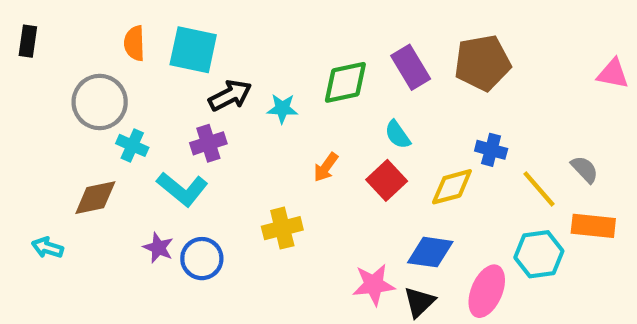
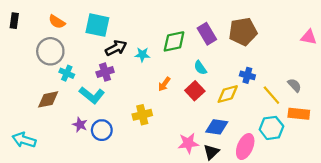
orange semicircle: (134, 43) -> (57, 22), moved, turned -56
cyan arrow: (47, 248) -> (24, 140), moved, size x1.5

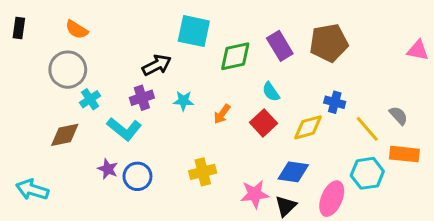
cyan square: (97, 25) -> (194, 31), moved
cyan star: (142, 55) -> (183, 101), moved
cyan cross: (67, 73) -> (90, 99), turned 32
yellow cross: (142, 115) -> (203, 172), moved

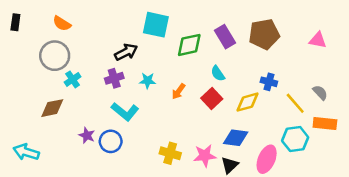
pink triangle: (418, 50) -> (318, 40), moved
cyan L-shape: (124, 129) -> (125, 112), moved
yellow cross: (203, 172) -> (170, 153), moved, turned 30

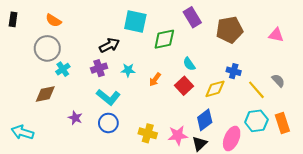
purple rectangle: (225, 37) -> (192, 17), moved
orange rectangle: (325, 124) -> (282, 123), moved, turned 66
blue diamond: (236, 138) -> (205, 120), turned -45
blue circle: (111, 141) -> (108, 123), moved

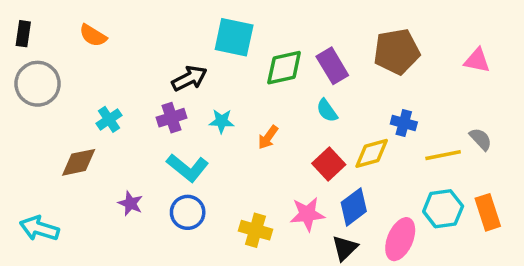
purple rectangle: (192, 17) -> (332, 66), moved
gray circle: (47, 48) -> (38, 84), moved
red square: (184, 86) -> (329, 164), moved
yellow line: (256, 90) -> (443, 155), turned -60
pink star: (178, 135) -> (307, 214), moved

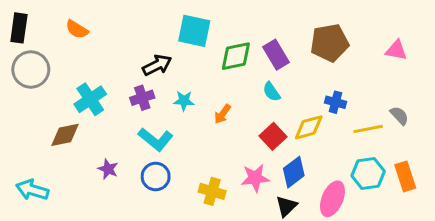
black rectangle: (23, 34) -> (19, 28), size x1.4
cyan cross: (109, 119) -> (90, 99), size x1.5

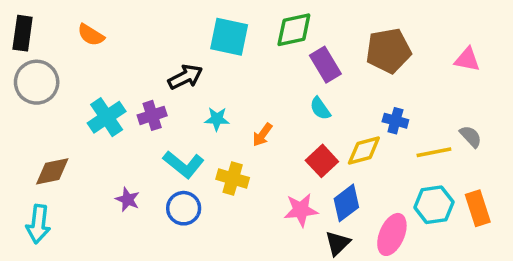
green diamond: (236, 56) -> (294, 30), moved
purple cross: (142, 98) -> (152, 115), moved
brown diamond: (65, 135) -> (52, 171), moved
cyan arrow: (32, 190) -> (38, 224), turned -100
yellow cross: (212, 191) -> (233, 178), moved

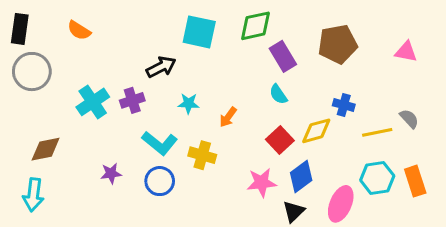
purple star: (128, 199) -> (111, 173), turned -30

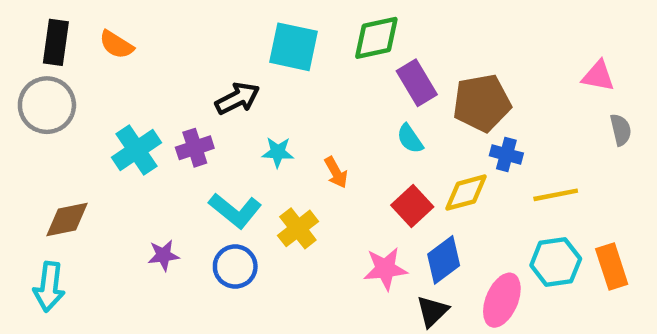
black rectangle: (20, 29) -> (56, 42), moved
brown pentagon: (338, 44) -> (482, 103), moved
orange arrow: (228, 117) -> (336, 172), turned -65
gray semicircle: (409, 119) -> (621, 130), moved, turned 30
yellow cross: (202, 155) -> (298, 228), turned 36

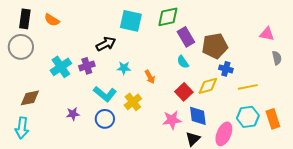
blue diamond: (444, 260) -> (198, 116), turned -60

